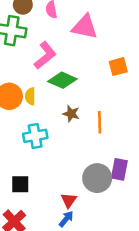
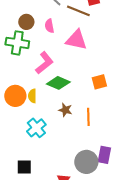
orange square: (118, 67) -> (99, 82), moved
cyan cross: (35, 136) -> (36, 128), turned -30

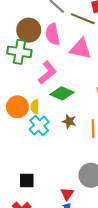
brown circle: (26, 22) -> (29, 30), size x1.5
pink semicircle: (49, 26) -> (53, 34), size x1.5
cyan cross: (36, 128) -> (39, 125), moved

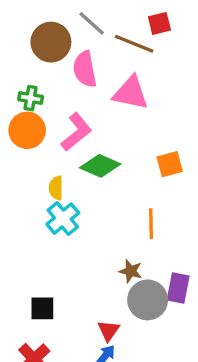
brown circle: (29, 30) -> (51, 42), moved
green cross: (19, 52) -> (31, 98), size x0.6
orange circle: (17, 107) -> (27, 130), moved
brown star: (69, 121) -> (131, 271), moved

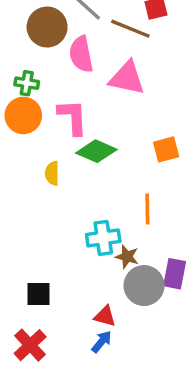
pink L-shape: (76, 132) -> (73, 117), turned -54
cyan cross: (63, 219) -> (103, 238), moved, turned 32
red triangle: (109, 330) -> (105, 316), turned -50

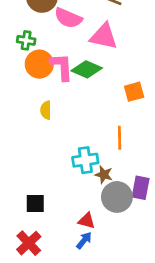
pink semicircle: (81, 54) -> (68, 18), turned -56
orange circle: (23, 115) -> (39, 64), moved
green diamond: (96, 151) -> (87, 69), moved

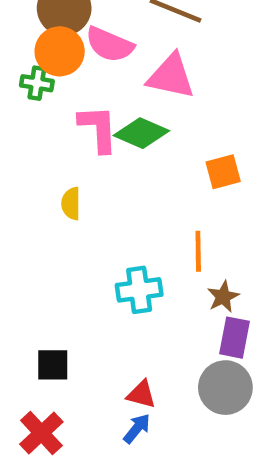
orange circle: (39, 64) -> (60, 51), moved
brown star: (104, 175) -> (223, 297), moved, turned 30
gray circle: (117, 197) -> (225, 388), moved

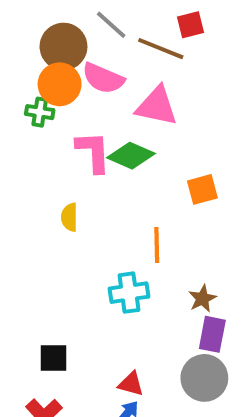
orange line: (198, 251) -> (157, 245), moved

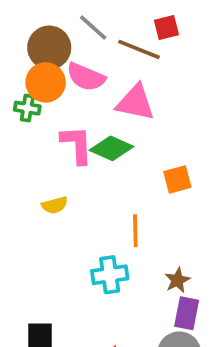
yellow semicircle: (69, 217) -> (55, 205), turned -105

